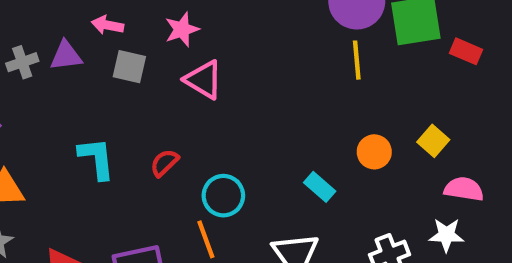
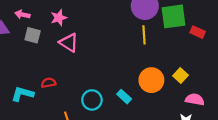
orange circle: (374, 152) -> (151, 80), size x1.5
cyan L-shape: (97, 158) -> (22, 94), moved, turned -70
red semicircle: (164, 163) -> (48, 83), turned 32
cyan circle: (223, 196) -> (92, 100), moved

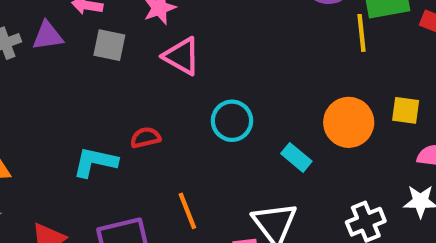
yellow line: (144, 35) -> (362, 33), moved
yellow square: (180, 75) -> (406, 110), turned -32
cyan circle: (92, 100) -> (232, 121), moved

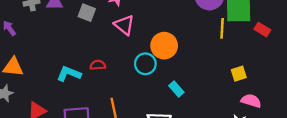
yellow square: (406, 110) -> (239, 74), turned -35
orange circle: (349, 122) -> (164, 46), moved

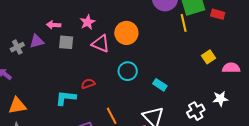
orange circle: (164, 46) -> (126, 33), moved
pink semicircle: (251, 101) -> (231, 68), moved

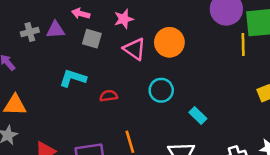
cyan L-shape: (66, 98) -> (73, 78), moved

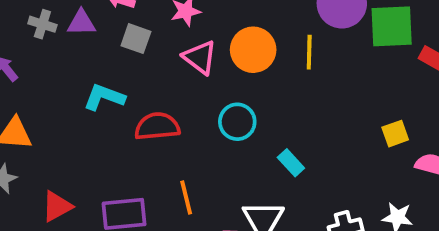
gray cross: (30, 32) -> (42, 24), turned 30
yellow line: (243, 45) -> (309, 52), moved
red semicircle: (109, 96) -> (157, 126), size x1.6

